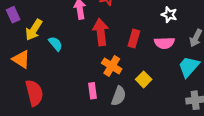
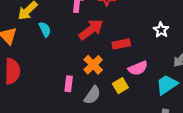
red arrow: (101, 32) -> (91, 30), turned 45
red rectangle: (134, 38) -> (121, 44), turned 48
pink semicircle: (164, 43) -> (138, 68), moved, turned -36

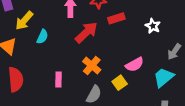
cyan semicircle: (45, 29) -> (42, 37), turned 56
red rectangle: (121, 44) -> (116, 18), moved
pink rectangle: (69, 84) -> (59, 79), moved

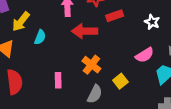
red arrow: (86, 32) -> (85, 31), turned -135
pink semicircle: (135, 64) -> (145, 55), moved

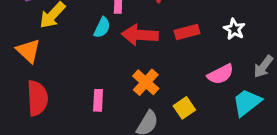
red rectangle: (115, 16) -> (187, 32), moved
cyan semicircle: (40, 37) -> (102, 28), moved

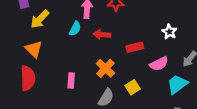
red rectangle: (187, 32) -> (135, 47), moved
red arrow: (140, 35) -> (102, 34), size x0.7
orange triangle: (28, 51) -> (34, 49), moved

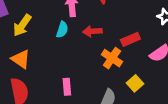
orange cross: (105, 68) -> (112, 58), moved

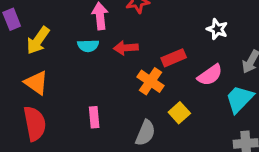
cyan semicircle: (62, 30) -> (88, 46), turned 70

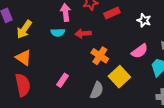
red rectangle: (174, 58) -> (112, 13), moved
yellow square: (179, 113) -> (119, 77), size x1.5
pink rectangle: (94, 117) -> (62, 80), turned 40

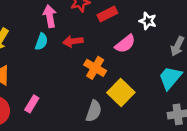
cyan semicircle: (58, 32) -> (41, 42), turned -64
pink semicircle: (140, 51) -> (125, 44), moved
pink rectangle: (62, 80) -> (32, 104), moved

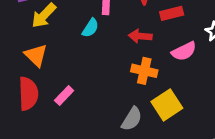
red arrow: (73, 41) -> (140, 36), moved
orange cross: (95, 68) -> (144, 71), turned -30

